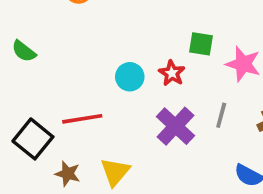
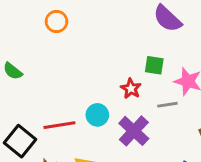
cyan circle: (130, 77) -> (97, 115), moved
gray line: (221, 115) -> (167, 105), moved, turned 66

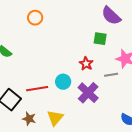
green square: (154, 65) -> (100, 39), moved

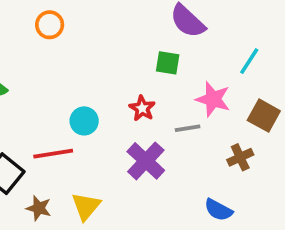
cyan circle: (63, 82) -> (84, 121), moved

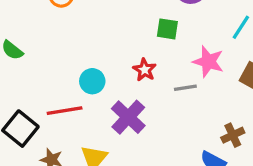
brown cross: (240, 157) -> (233, 135), moved
purple cross: (146, 161) -> (128, 117), moved

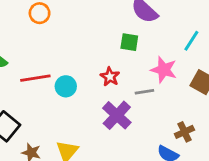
red line: (65, 111) -> (35, 78), moved
purple cross: (128, 117) -> (117, 115), moved

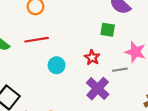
red line: (35, 78) -> (37, 40), moved

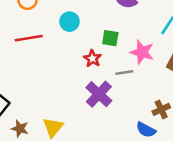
green square: (108, 30) -> (110, 38), moved
cyan circle: (57, 65) -> (70, 22), moved

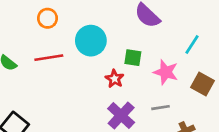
cyan circle: (70, 22) -> (91, 41), size x1.5
gray line: (124, 73) -> (160, 108), moved

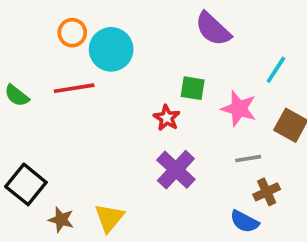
cyan circle: (91, 41) -> (111, 49), moved
gray line: (160, 108) -> (248, 159), moved

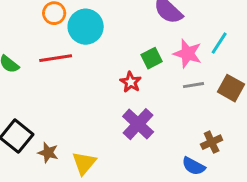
green square: (193, 88) -> (152, 58), turned -36
pink star: (239, 109) -> (188, 54), moved
gray line: (248, 159) -> (194, 85), moved
brown star: (61, 220) -> (48, 153), moved

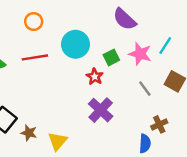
cyan circle: (86, 27) -> (76, 44), moved
gray line: (194, 85) -> (145, 89), moved, turned 63
blue semicircle: (194, 166) -> (145, 144), turned -114

